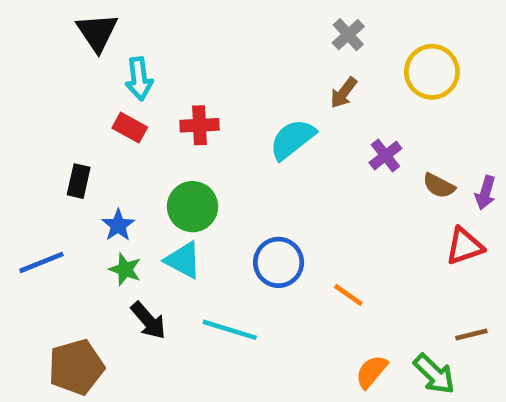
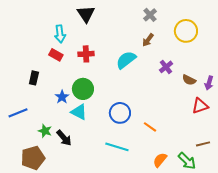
black triangle: (97, 32) -> (86, 14), moved
blue star: (118, 225) -> (62, 97), moved
green star: (125, 269) -> (45, 131), moved
cyan line: (230, 330) -> (117, 147), moved

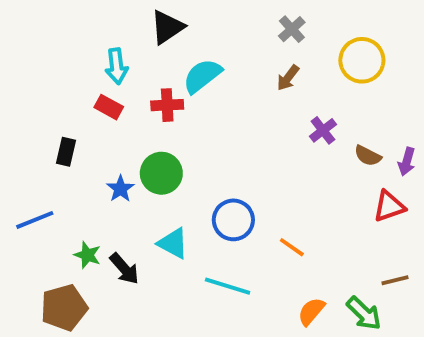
black triangle: (86, 14) -> (167, 27), turned 30
cyan semicircle: (126, 60) -> (202, 76), moved
cyan triangle: (79, 112) -> (173, 243), moved

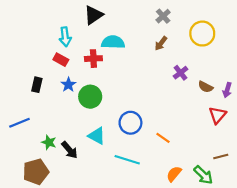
cyan semicircle: (202, 76) -> (113, 42), turned 40
blue star: (120, 189) -> (68, 85), moved
red triangle: (389, 206) -> (217, 115), turned -30

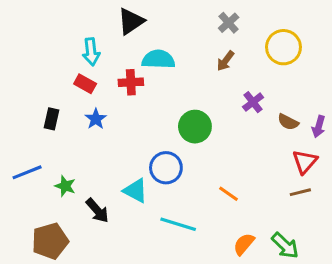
green circle: (90, 97) -> (195, 127), moved
blue circle: (130, 123) -> (166, 168), moved
green star: (49, 142) -> (65, 186), moved
brown line: (221, 156) -> (300, 192), moved

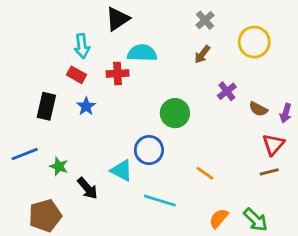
black rectangle: (51, 119) -> (46, 106), size x1.4

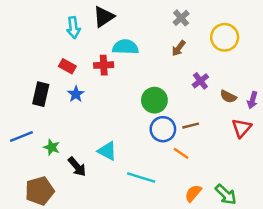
cyan arrow: (82, 46) -> (73, 28), moved
blue circle: (149, 150) -> (163, 129), moved
brown line: (269, 172) -> (191, 126), moved

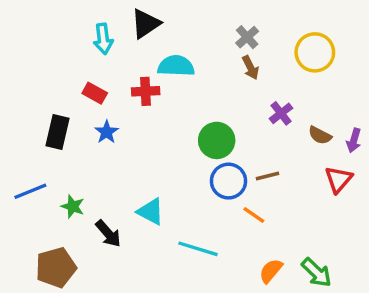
gray cross: (181, 18) -> (247, 37), moved
brown arrow: (179, 48) -> (251, 68), turned -63

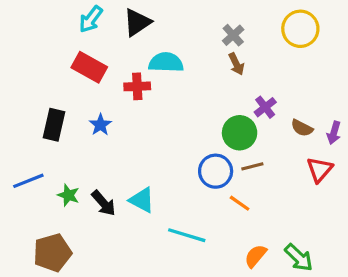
cyan arrow: (103, 39) -> (91, 19), moved, turned 44
yellow circle: (315, 52) -> (300, 29), moved
red rectangle: (95, 93) -> (89, 67), moved, size x1.5
green circle: (217, 140) -> (240, 133), moved
black arrow: (108, 234) -> (104, 203), moved

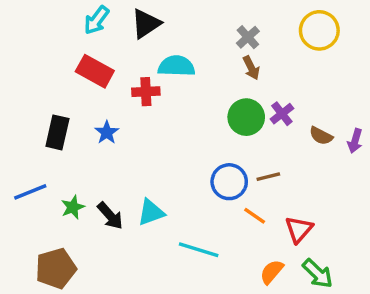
green circle: (240, 133) -> (246, 117), moved
red triangle: (320, 170) -> (299, 229), moved
green star: (68, 195) -> (73, 207), turned 30
cyan triangle: (142, 200) -> (151, 212), turned -48

